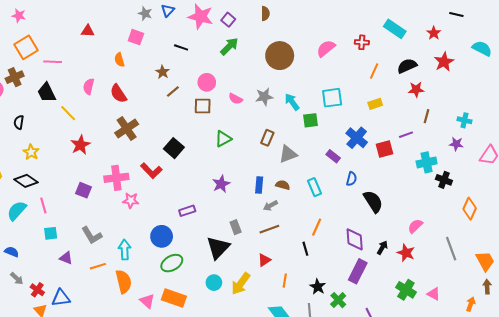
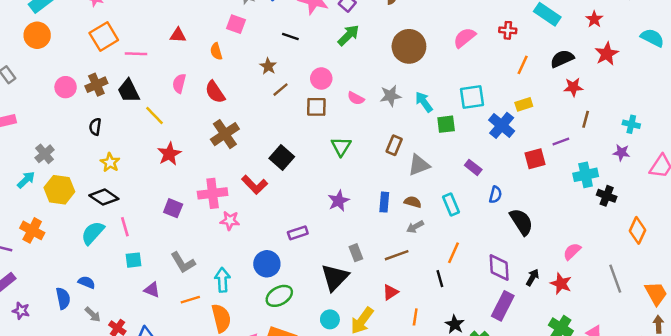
red triangle: (88, 31) -> (178, 35), moved
brown cross: (15, 77) -> (96, 85), moved
blue cross: (357, 138) -> (502, 125), moved
green triangle: (223, 139) -> (341, 146), turned -30
gray arrow: (270, 206) -> (415, 227), moved

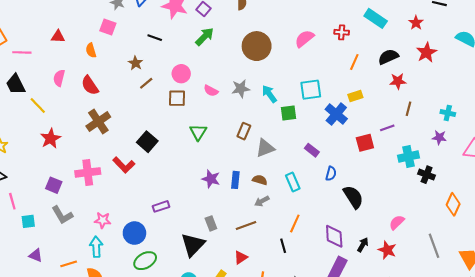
purple star: (339, 201) -> (211, 179), moved, turned -30
pink star: (230, 221) -> (103, 220), moved
cyan square: (133, 260) -> (28, 221), moved
gray L-shape: (183, 263) -> (62, 215), moved

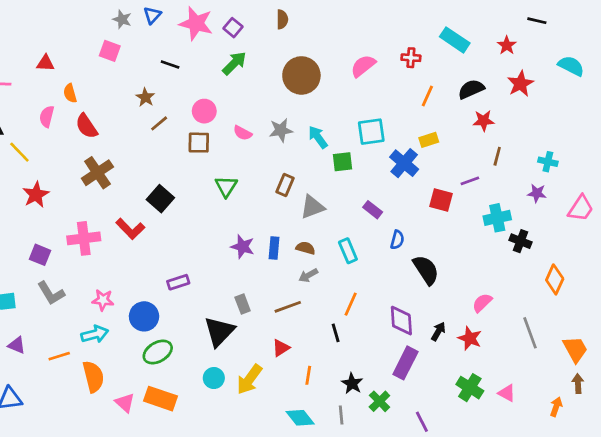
orange semicircle: (91, 50) -> (70, 93), moved
red square: (365, 143) -> (441, 200), turned 30
cyan arrow: (96, 247) -> (95, 334), turned 78

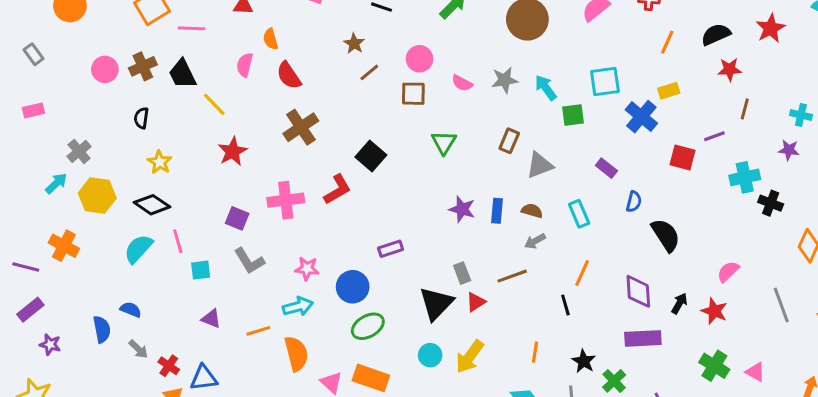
red L-shape: (130, 229) -> (337, 189), turned -76
red triangle: (281, 348) -> (476, 302), moved
purple rectangle: (405, 363) -> (643, 338), turned 60

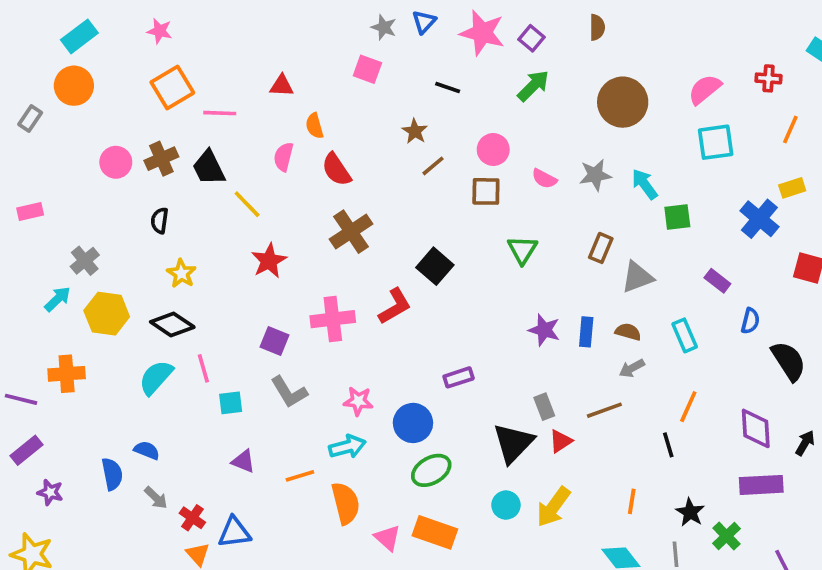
gray rectangle: (33, 54) -> (30, 119), moved, turned 70
cyan square: (605, 82) -> (716, 142), moved
orange cross: (64, 246) -> (67, 374), turned -32

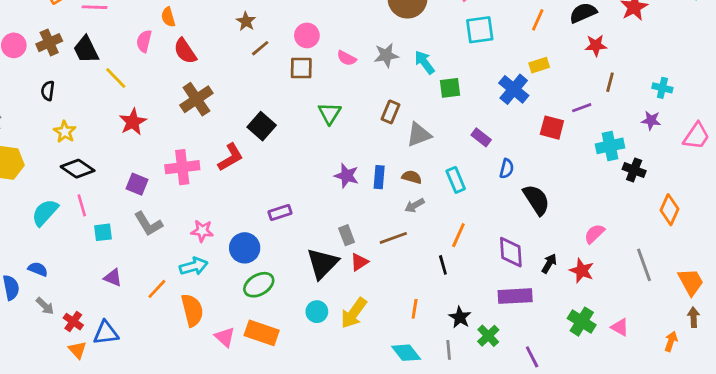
black diamond: (172, 325) -> (78, 169), moved
orange line: (300, 476) -> (157, 289), turned -30

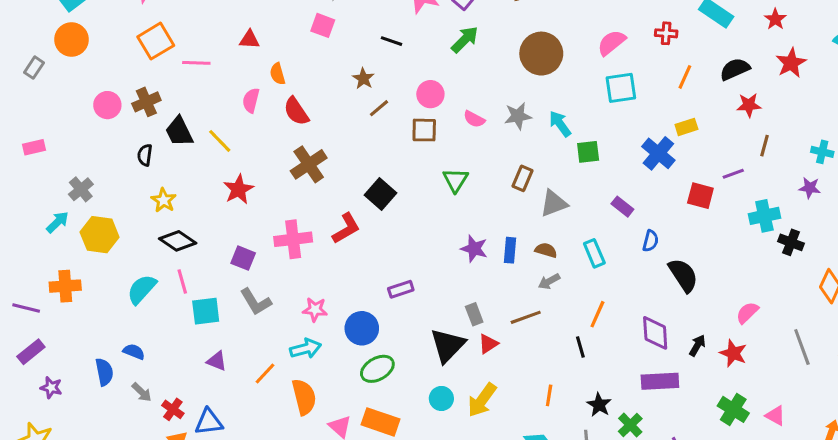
black trapezoid: (86, 50) -> (179, 132), moved
cyan square: (103, 232) -> (206, 311), size x1.4

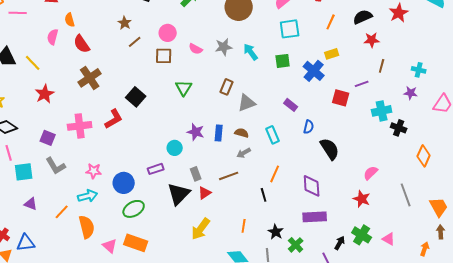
green square: (588, 152) -> (283, 61), moved
purple rectangle: (401, 289) -> (156, 169), moved
black arrow: (697, 345) -> (340, 243), moved
cyan circle: (441, 398) -> (175, 148), moved

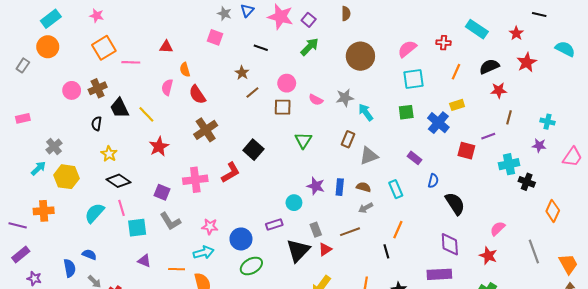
cyan arrow: (251, 52) -> (366, 112), moved
purple diamond: (312, 186) -> (450, 244), moved
orange line: (62, 212) -> (177, 269), turned 49

